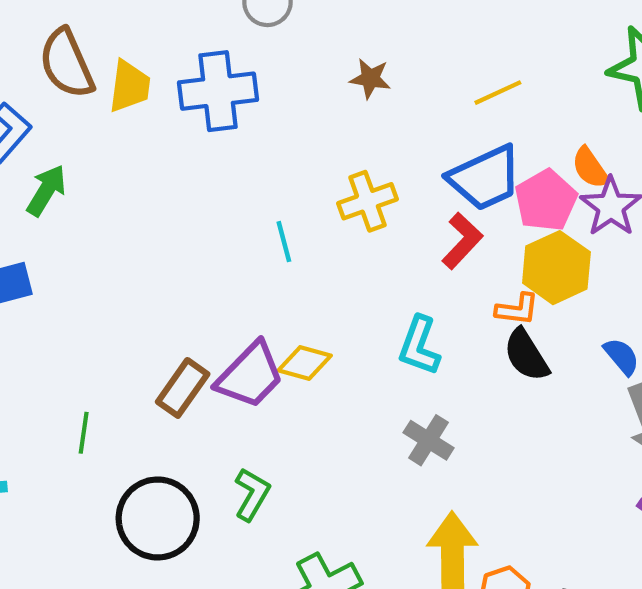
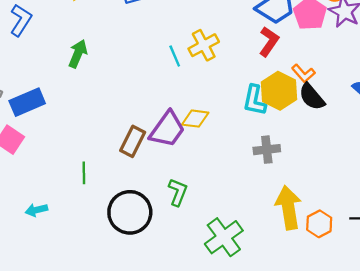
green arrow: (46, 190) -> (78, 54), moved
yellow cross: (367, 201) -> (204, 45), moved
yellow hexagon: (556, 268) -> (279, 91), moved
orange L-shape: (517, 309) -> (303, 73), turned 50
gray cross: (429, 440) -> (267, 150), turned -30

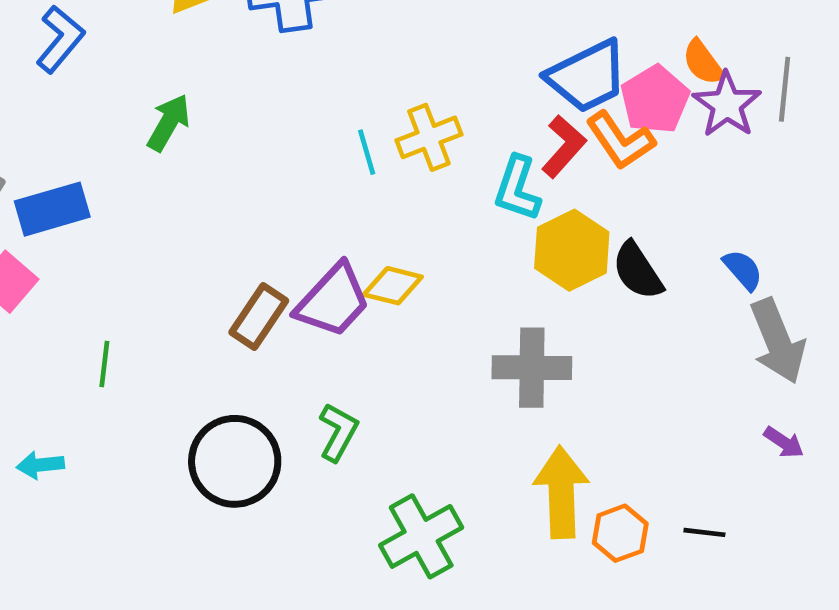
orange L-shape: (303, 73) -> (620, 140), moved, size x1.4
cyan L-shape: (254, 100) -> (517, 188), moved
gray cross: (267, 150) -> (532, 368), size x1.4
green line: (84, 173) -> (104, 364), moved
cyan arrow: (36, 210) -> (40, 465), moved

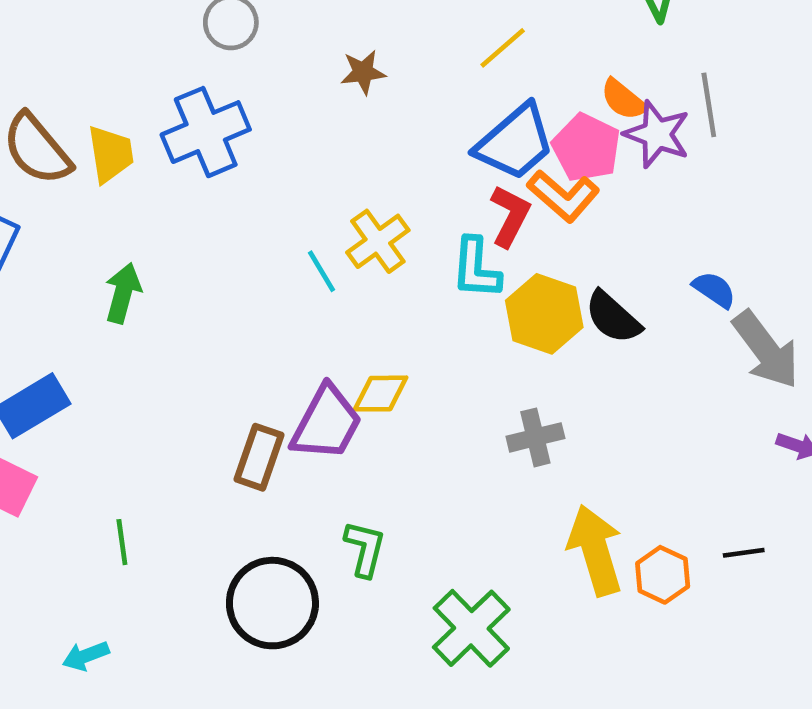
gray cross: (532, 368) -> (535, 437), size x0.7

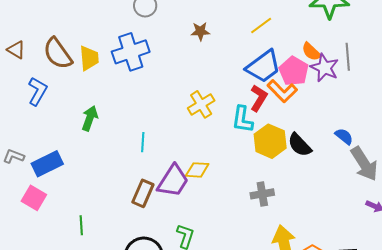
cyan line: (321, 271) -> (143, 142), moved, turned 30

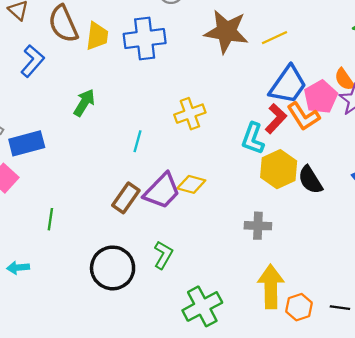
yellow line: (261, 26) -> (275, 38), moved
brown star: (200, 31) -> (226, 32), size x2.0
blue trapezoid: (263, 66) -> (288, 85), turned -30
yellow cross: (201, 104) -> (190, 114), moved

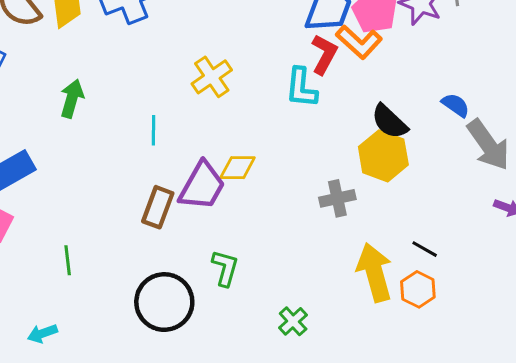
yellow hexagon: (279, 169) -> (383, 156), moved
green cross: (202, 306) -> (293, 321), size x0.6
black line: (340, 308) -> (425, 249), moved, turned 36

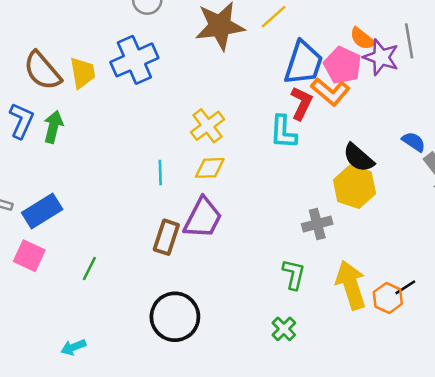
green arrow: (72, 99) -> (53, 127), moved
yellow diamond: (238, 168) -> (210, 168), moved
black line: (425, 249) -> (405, 287), moved, turned -60
green line: (68, 260) -> (89, 268), moved, turned 35
green L-shape: (225, 268) -> (294, 274), moved

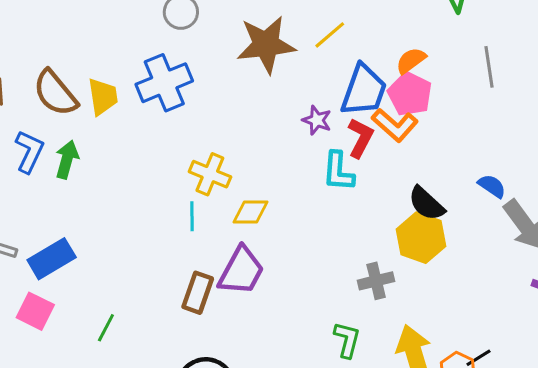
orange semicircle: (362, 39) -> (411, 61), moved, turned 104
purple star: (381, 57) -> (317, 120), moved, size x0.7
yellow cross: (208, 126) -> (210, 174), moved, turned -32

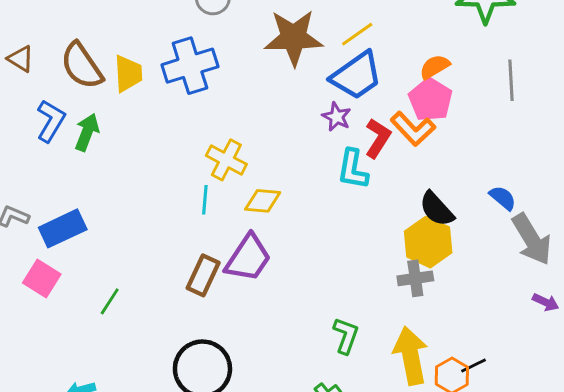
blue trapezoid: (364, 90) -> (357, 76), moved, turned 30
gray cross: (376, 281) -> (415, 278), moved

